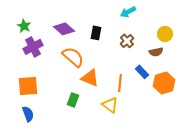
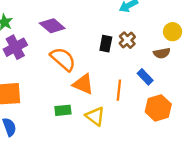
black rectangle: (96, 33) -> (106, 44), moved
orange hexagon: (164, 83) -> (158, 108), moved
green rectangle: (73, 100) -> (63, 110), turned 64
yellow triangle: (110, 105) -> (95, 116), moved

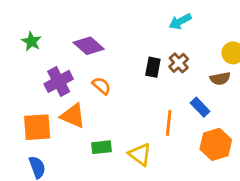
purple cross: (15, 47) -> (59, 81), moved
orange semicircle: (63, 59) -> (102, 86), size x0.6
orange triangle: (83, 84) -> (73, 116), moved

